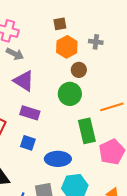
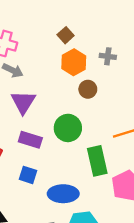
brown square: (60, 24) -> (66, 35), turned -32
purple triangle: (24, 81) -> (23, 102), turned 30
green circle: (70, 94) -> (68, 128), moved

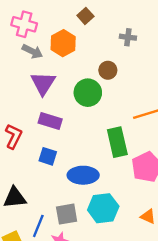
orange hexagon: (74, 62) -> (63, 43), moved
green circle: (68, 128) -> (88, 93), moved

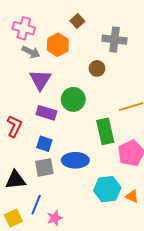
gray cross: (128, 37) -> (115, 40), size x1.6
green circle: (88, 93) -> (73, 99), moved
cyan hexagon: (103, 208) -> (107, 189), moved
gray square: (67, 214) -> (44, 167), moved

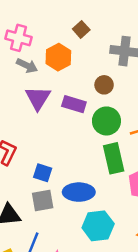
green circle: (73, 99) -> (106, 121), moved
purple rectangle: (46, 113) -> (74, 104), moved
cyan hexagon: (107, 189) -> (98, 226), moved

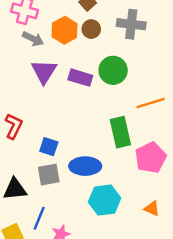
brown circle: (104, 85) -> (91, 29), moved
green circle: (106, 121) -> (113, 70), moved

